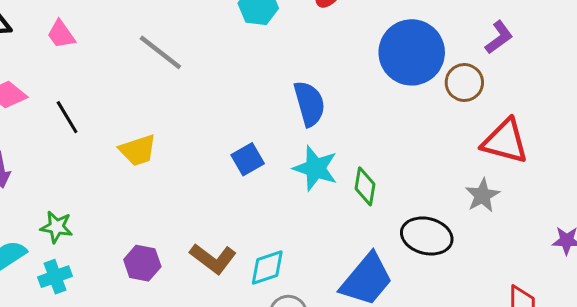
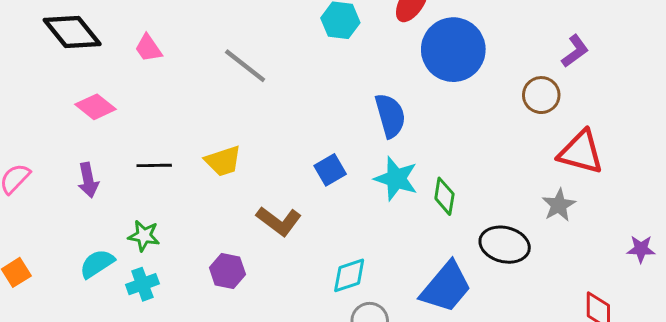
blue circle: (412, 52) -> (453, 50), moved
black line: (67, 117) -> (154, 165), moved, turned -60
brown L-shape: (213, 259) -> (279, 221), moved

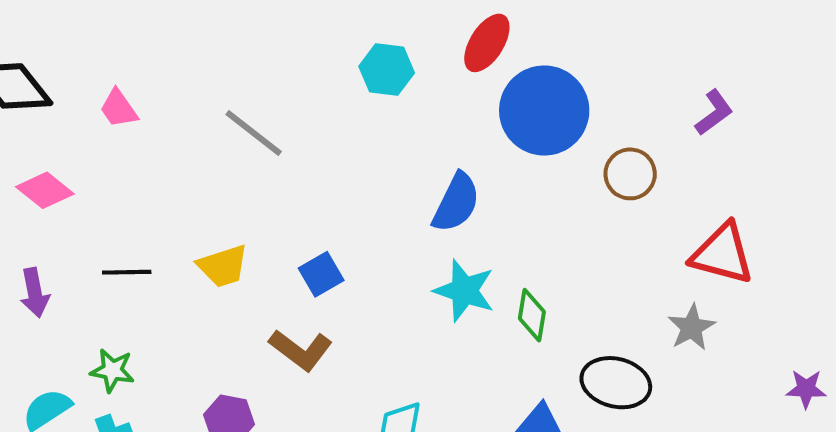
brown circle: (541, 95) -> (630, 174), moved
blue semicircle: (390, 116) -> (456, 203), turned 42
blue square: (330, 170) -> (321, 274), moved

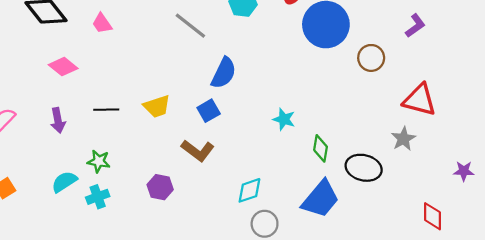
gray line: (254, 133) -> (190, 26), moved
blue semicircle: (456, 203) -> (224, 73), moved
cyan star: (464, 291) -> (284, 119), size x0.7
green diamond: (532, 315) -> (321, 148), moved

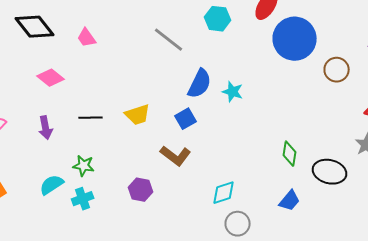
cyan star: (284, 119) -> (233, 92), moved
blue trapezoid: (321, 199) -> (290, 201), size x0.6

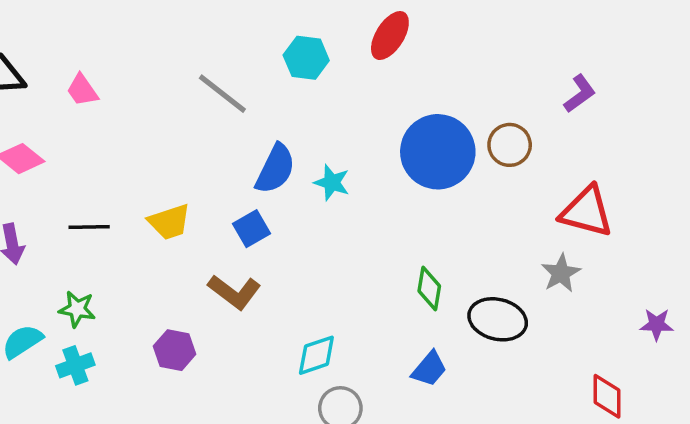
blue circle: (295, 39) -> (438, 152), moved

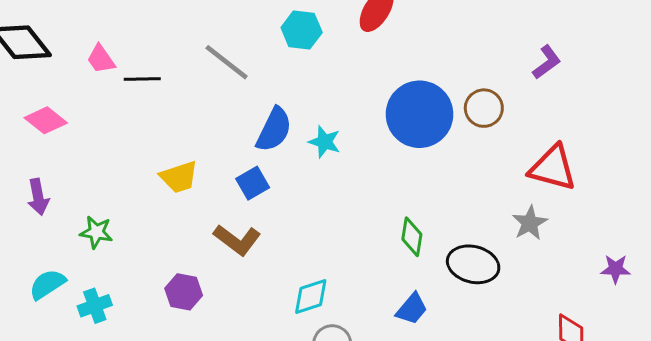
black line: (89, 227) -> (142, 79), moved
green star: (77, 309) -> (96, 232), moved

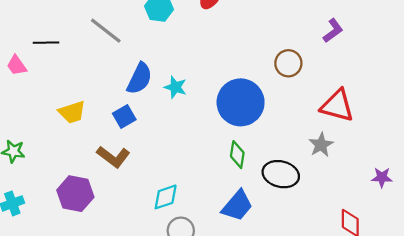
pink trapezoid: (101, 59) -> (17, 65), moved
blue circle: (420, 114) -> (241, 102), moved
purple hexagon: (184, 292) -> (75, 194), size x1.4
blue trapezoid: (412, 309) -> (237, 206), size x1.4

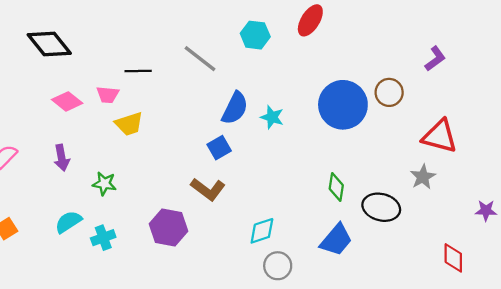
pink trapezoid: (17, 65) -> (108, 95), turned -50
blue circle: (241, 102) -> (343, 105), moved
yellow trapezoid: (72, 112) -> (129, 124), moved

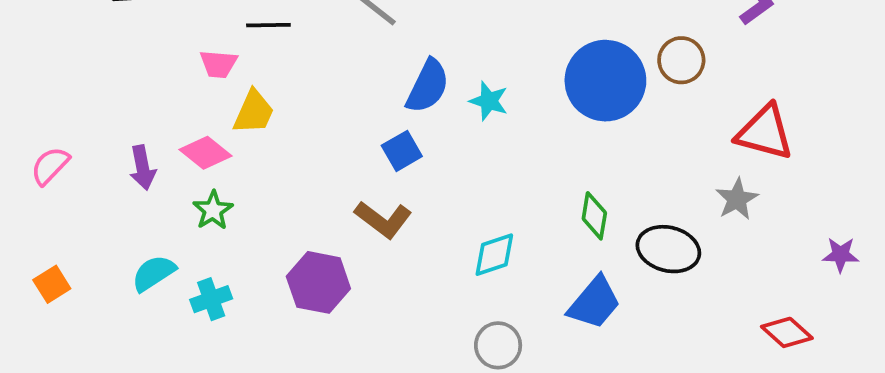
pink diamond: (67, 101) -> (206, 153), moved
yellow trapezoid: (129, 124) -> (254, 112), turned -48
green star: (104, 184) -> (213, 210), turned 30
cyan diamond: (262, 231) -> (494, 255), moved
red diamond: (453, 258) -> (787, 332), turned -48

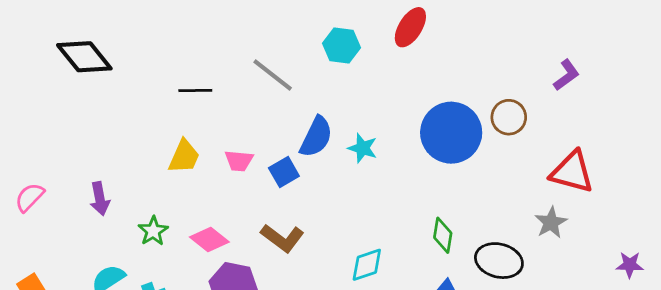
pink trapezoid: (218, 64) -> (239, 161), moved
blue square: (402, 151) -> (284, 172), moved
pink diamond: (206, 153) -> (209, 239), moved

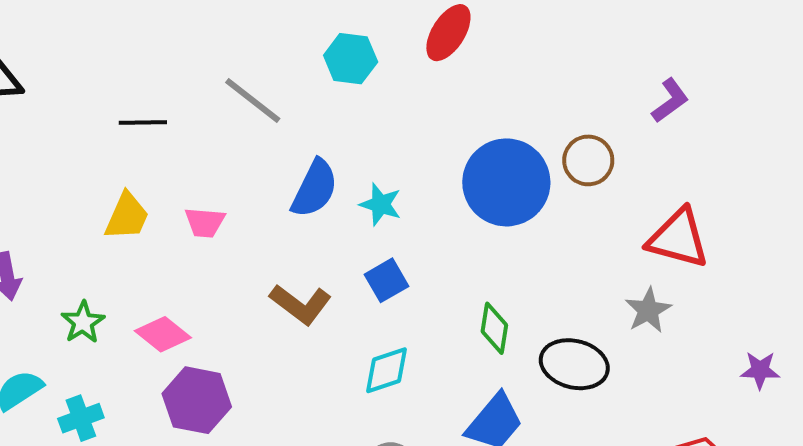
blue square: (284, 172) -> (387, 280), moved
brown L-shape: (282, 238) -> (301, 304), moved

